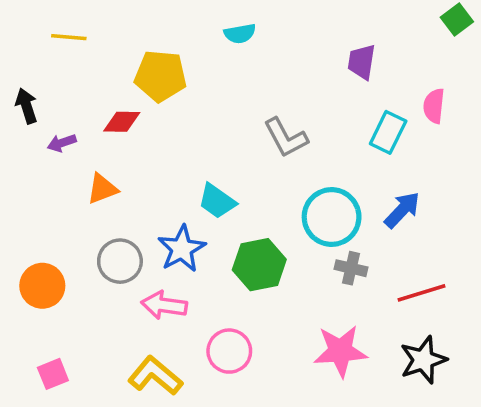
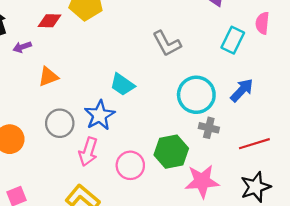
red diamond: (122, 122) -> (49, 21), moved
green hexagon: (259, 265) -> (171, 152), moved
pink arrow: (164, 305) -> (88, 152), turned -80
pink circle: (229, 351) -> (130, 165), moved

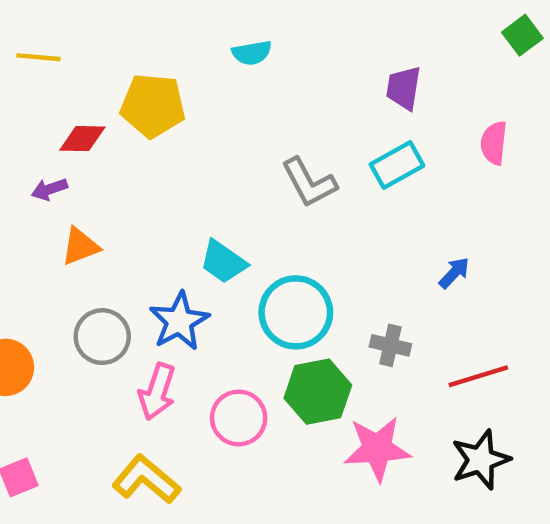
cyan rectangle: (233, 40) -> (397, 165), moved, turned 35
purple arrow: (22, 47) -> (49, 189), moved
blue arrow: (242, 90) -> (454, 273), size x0.7
cyan circle: (196, 95) -> (296, 312), moved

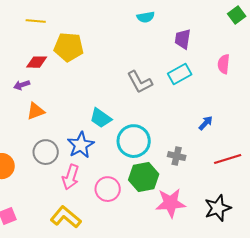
cyan semicircle: (252, 53) -> (146, 17), moved
yellow line: (38, 57) -> (36, 21), moved
red line: (478, 376) -> (228, 159), moved

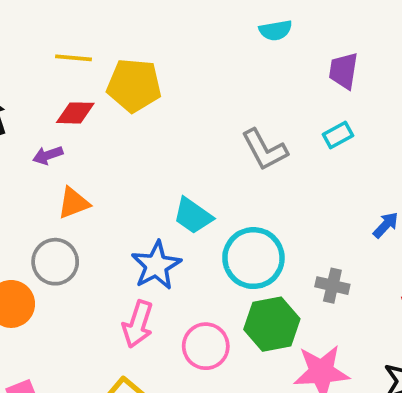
yellow line: (36, 21) -> (74, 58), moved
cyan rectangle: (180, 74) -> (338, 135), size x0.7
gray circle: (46, 152) -> (55, 262), moved

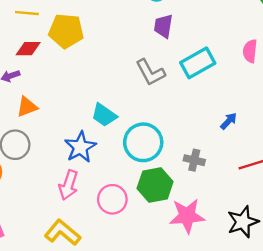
purple trapezoid: (343, 71) -> (163, 26), moved
cyan rectangle: (338, 135) -> (198, 63), size x1.8

